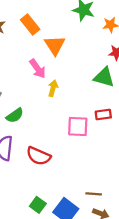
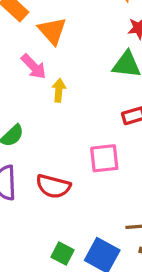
pink square: (78, 126) -> (104, 158), moved

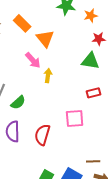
red semicircle: (53, 186) -> (42, 135), turned 90

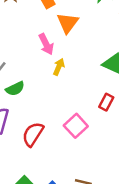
red rectangle: (93, 93) -> (106, 102), turned -64
pink square: (75, 118) -> (76, 126), turned 36

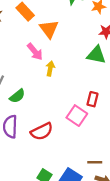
red rectangle: (106, 102) -> (93, 99), moved
red semicircle: (33, 134) -> (42, 131), turned -135

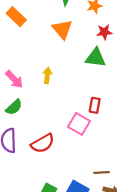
orange triangle: (49, 29) -> (62, 29), moved
pink arrow: (35, 52) -> (14, 79), moved

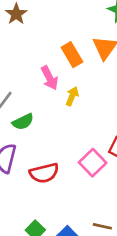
orange rectangle: (16, 17) -> (72, 55), moved
pink arrow: (14, 79) -> (50, 78), moved

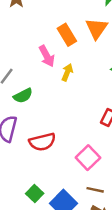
pink square: (93, 163) -> (88, 158), moved

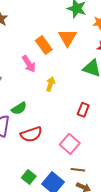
yellow arrow: (67, 72) -> (50, 84), moved
green semicircle: (23, 96) -> (19, 108), moved

